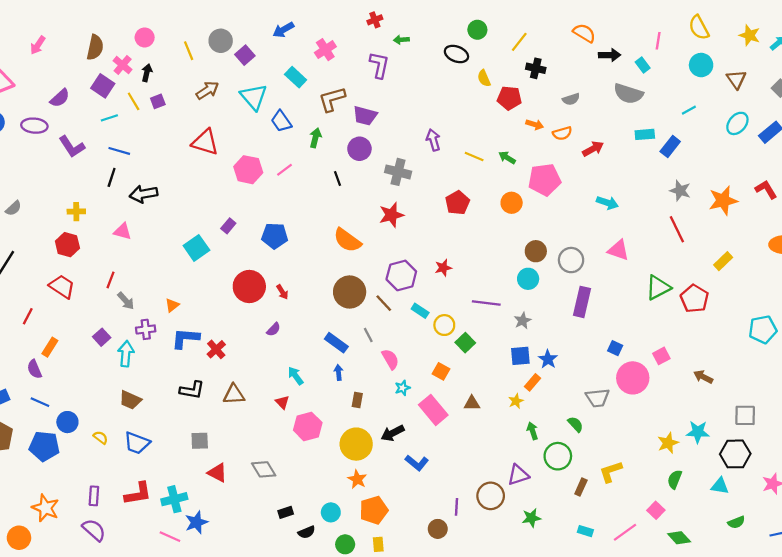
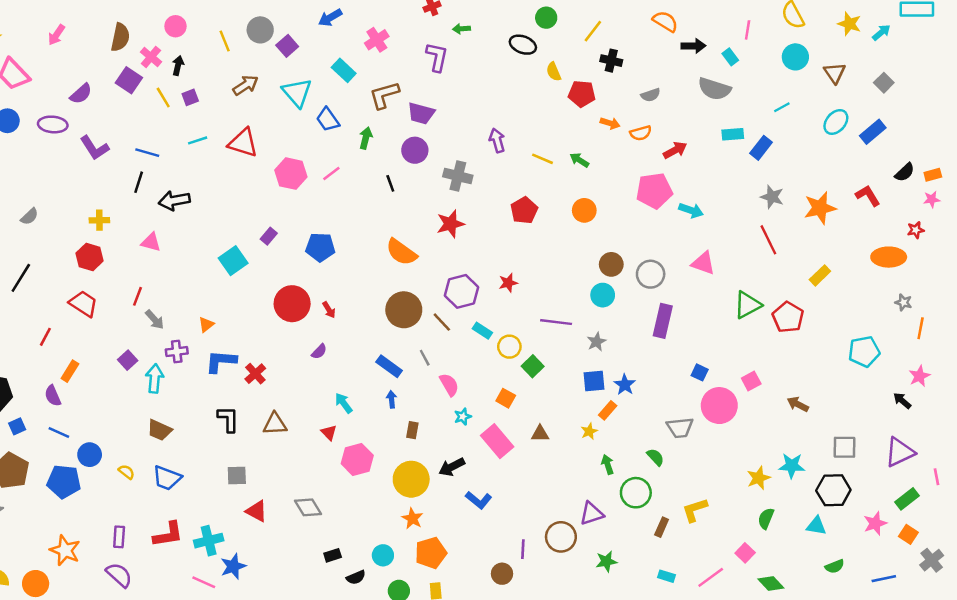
cyan line: (109, 118) -> (198, 140), moved
pink pentagon: (545, 180) -> (654, 191), moved
black L-shape: (192, 390) -> (228, 419), turned -100

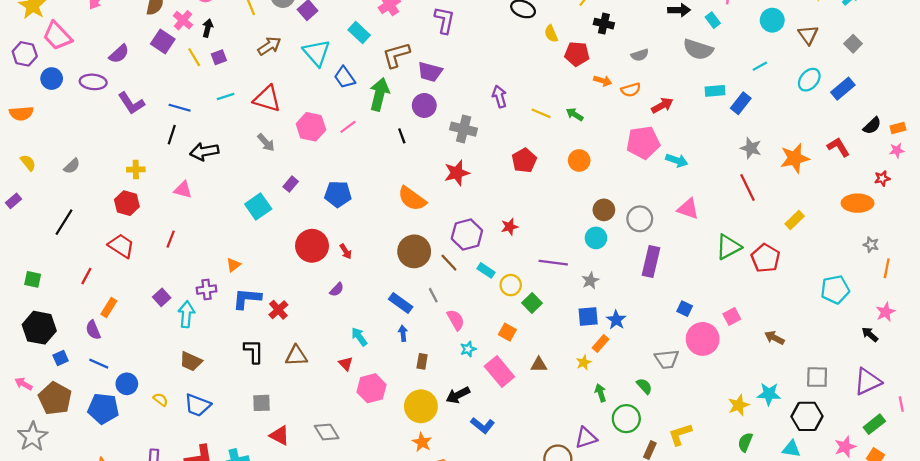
green arrow: (366, 138) -> (379, 94), size x1.6
gray arrow: (155, 320) -> (266, 143), moved

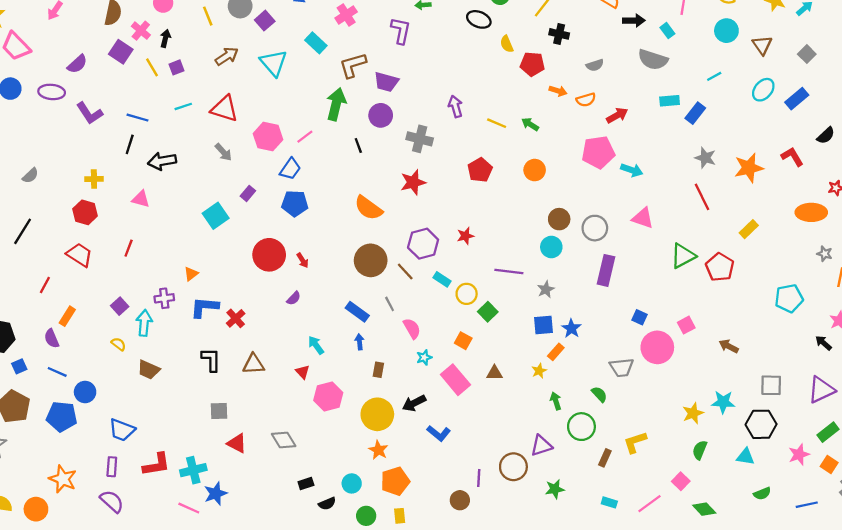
blue trapezoid: (345, 77) -> (290, 169), moved, turned -110
yellow semicircle: (160, 400) -> (119, 344), moved
blue trapezoid: (198, 405) -> (122, 430), moved

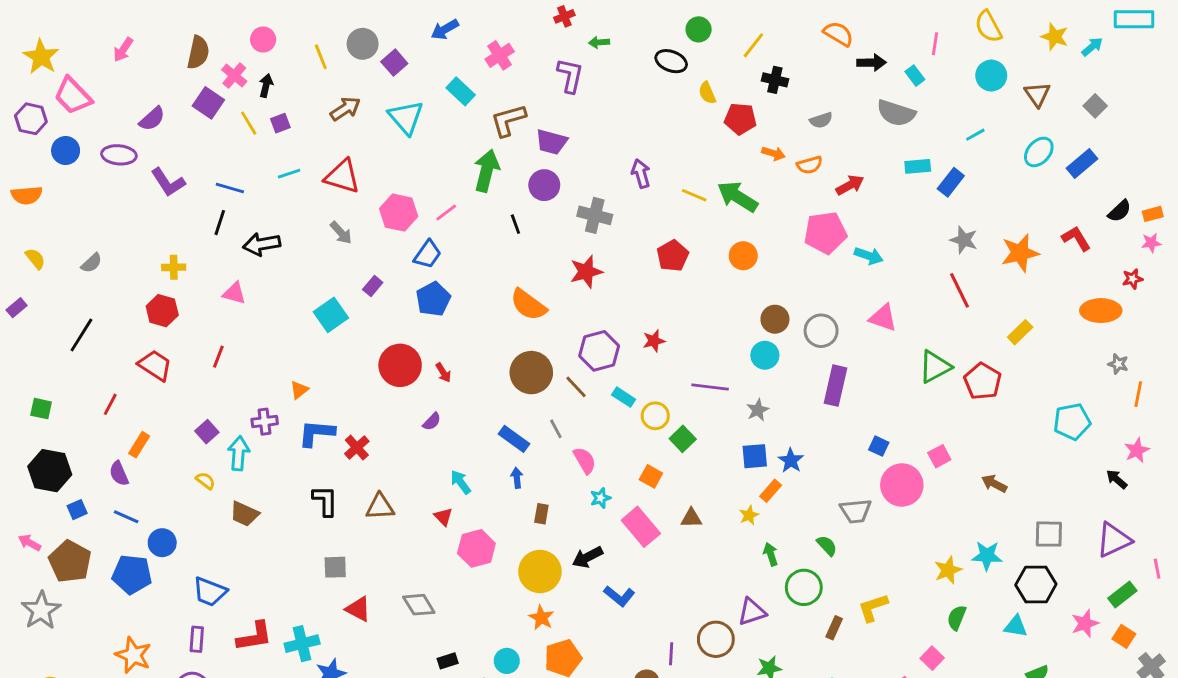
green arrow: (530, 124) -> (737, 197), size x1.8
blue pentagon: (295, 203) -> (433, 299), turned -30

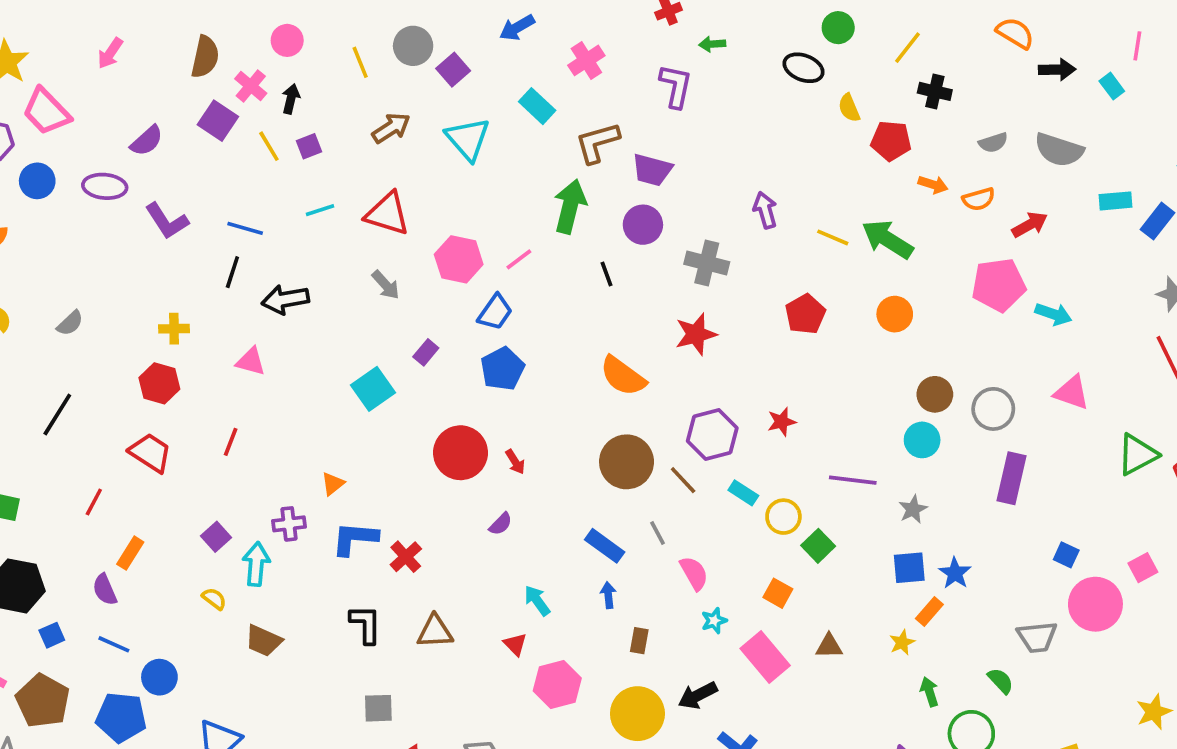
gray semicircle: (896, 113) -> (1059, 150), moved

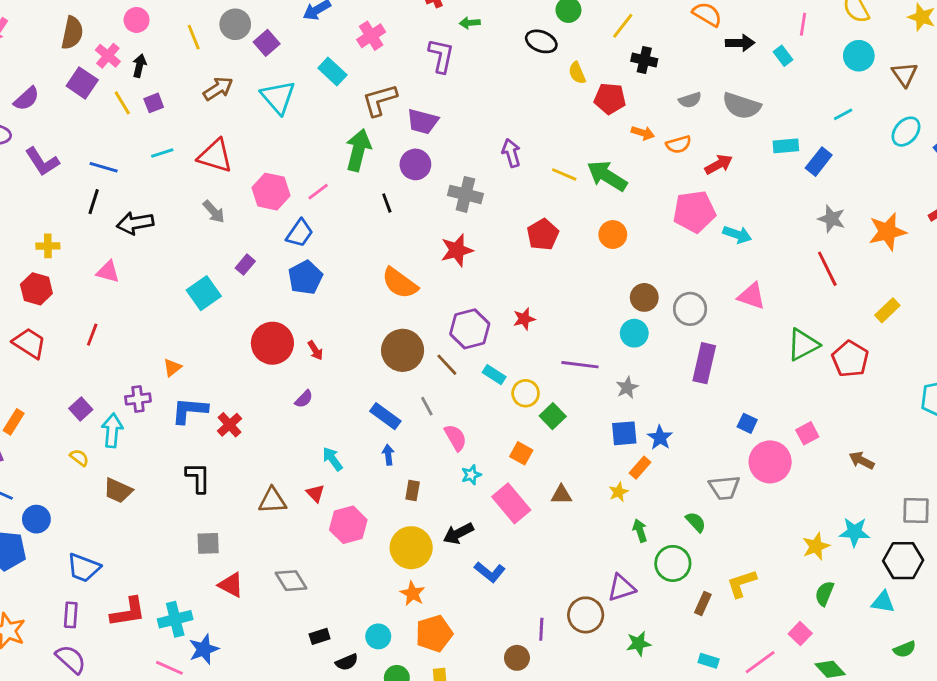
brown triangle: (435, 632) -> (272, 501), moved

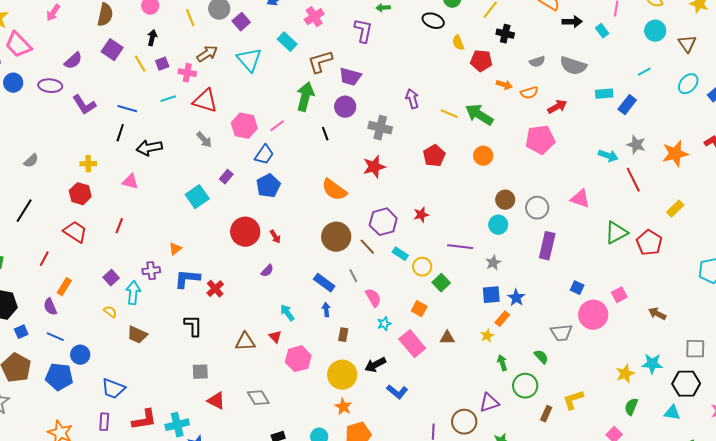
pink cross: (108, 56) -> (187, 73), moved, turned -30
cyan arrow: (737, 235) -> (608, 156), moved

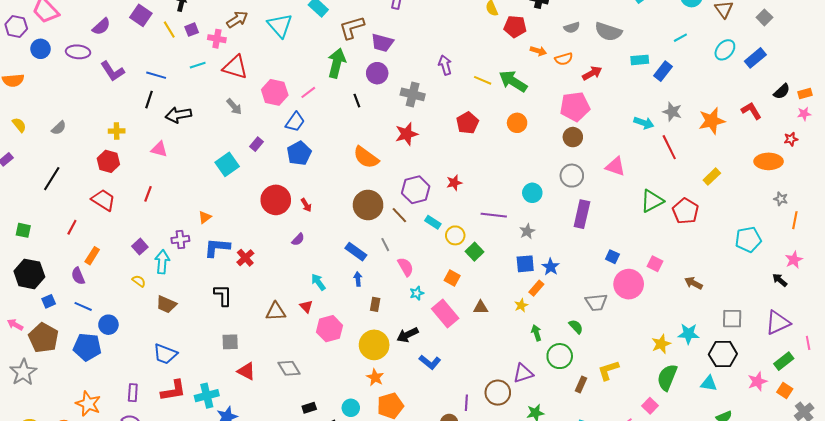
brown circle: (505, 200) -> (573, 137), moved
pink square: (619, 295) -> (655, 264), turned -35
blue trapezoid: (113, 389) -> (165, 354), moved
green semicircle: (631, 407) -> (667, 377), size x1.5

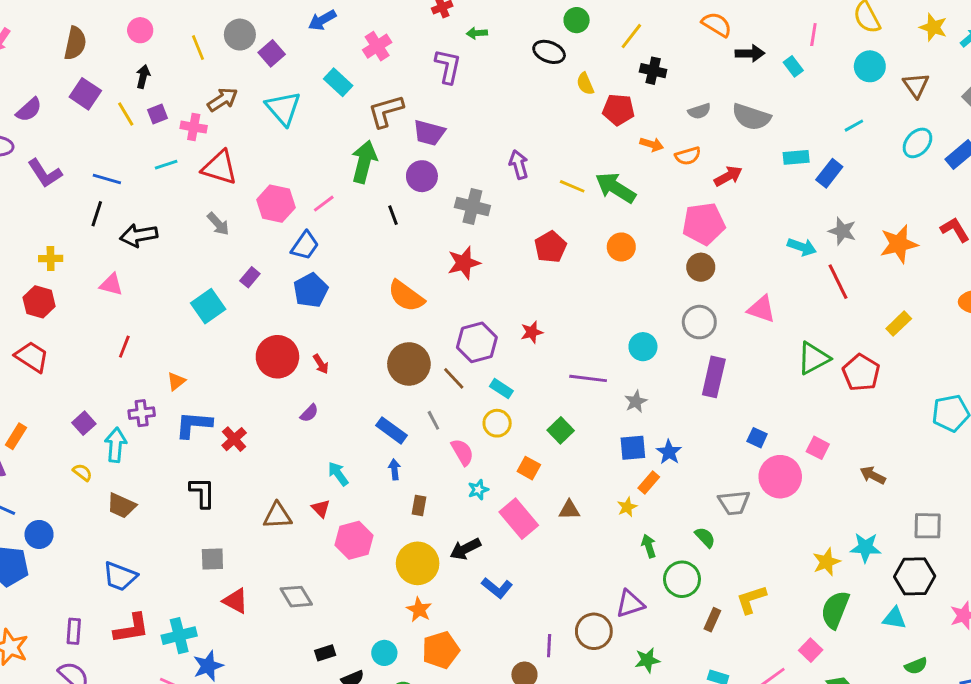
red line: (148, 194) -> (124, 347), moved
yellow circle: (455, 235) -> (497, 423), moved

